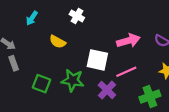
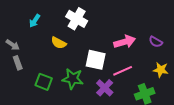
white cross: (77, 16) -> (77, 19), size x1.5

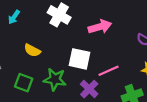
pink arrow: (125, 42) -> (100, 27), moved
yellow semicircle: (59, 43) -> (32, 50), moved

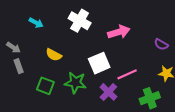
cyan arrow: (14, 17) -> (36, 23), turned -96
white square: (80, 59) -> (99, 63), turned -35

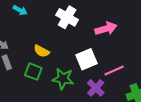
cyan arrow: (36, 23) -> (20, 10), moved
green square: (45, 86) -> (33, 72), moved

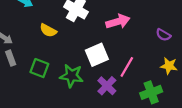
yellow semicircle: (42, 51) -> (48, 30), moved
pink line: (114, 71) -> (127, 67), turned -36

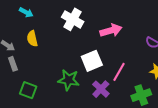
yellow semicircle: (48, 30) -> (32, 39), moved, turned 49
green square: (39, 68) -> (28, 90), moved

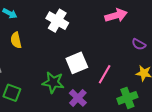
pink arrow: (111, 30) -> (116, 15), moved
purple cross: (101, 89) -> (78, 98), moved

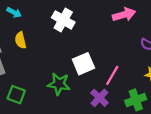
purple cross: (78, 98) -> (99, 98), moved

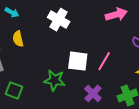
white square: (83, 64) -> (78, 61), turned 30
pink line: (112, 75) -> (104, 61), moved

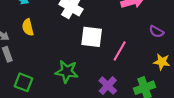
white square: (78, 61) -> (92, 37), moved

